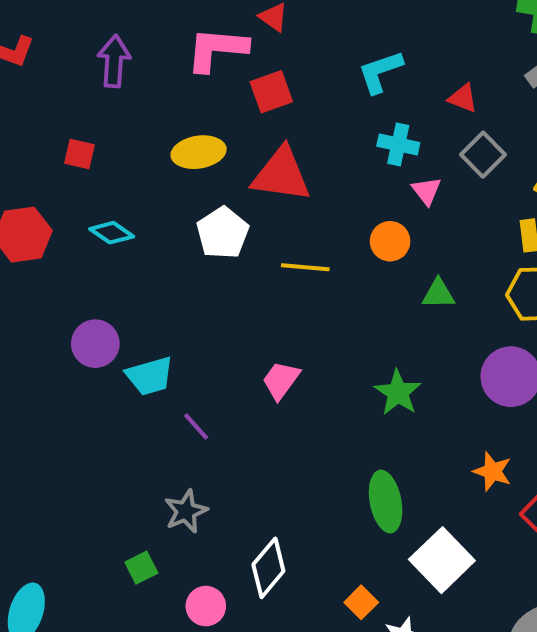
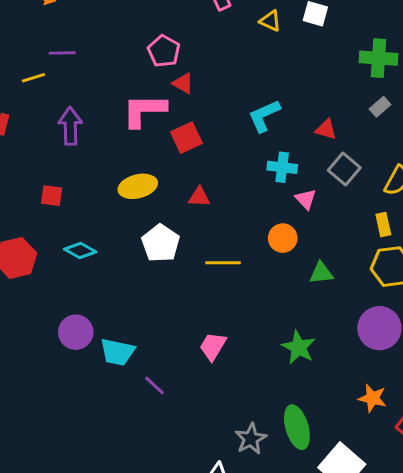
red triangle: (281, 174) -> (199, 197), size x0.5
cyan trapezoid: (150, 376) -> (117, 352), turned 33
gray star: (186, 511) -> (251, 439), moved

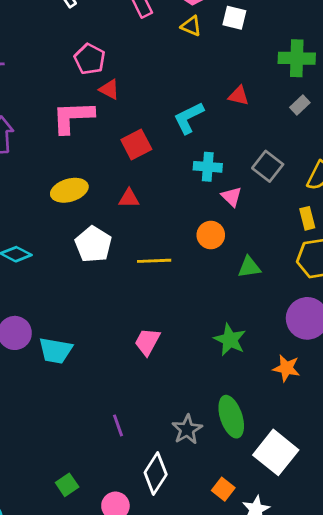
red triangle: (326, 129) -> (239, 96), moved
red square: (186, 138) -> (136, 145), moved
purple line: (154, 386) -> (118, 425), moved, turned 30
orange star: (373, 398) -> (286, 368), moved

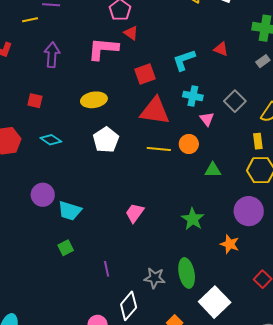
red triangle: (129, 198) -> (155, 111), moved, size x2.0
yellow line: (154, 261) -> (159, 149), moved
gray star: (187, 429) -> (155, 278), turned 30
green square: (67, 485) -> (66, 248), moved

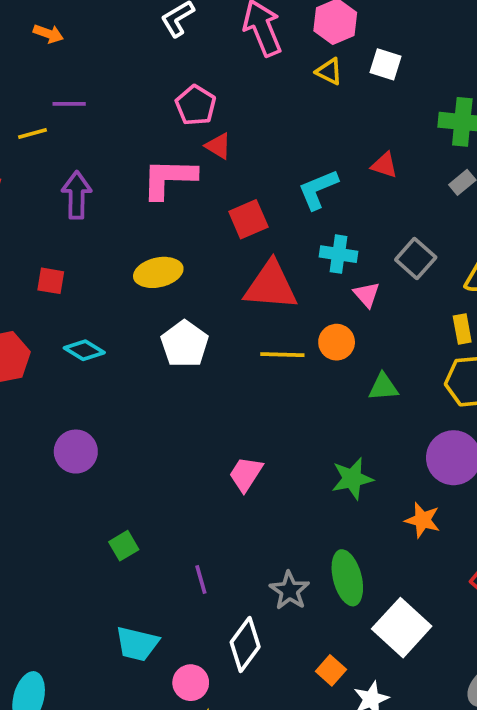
cyan trapezoid: (70, 211) -> (137, 644), moved
green star: (193, 219) -> (352, 479), turned 30
gray star: (155, 278) -> (289, 590), turned 30

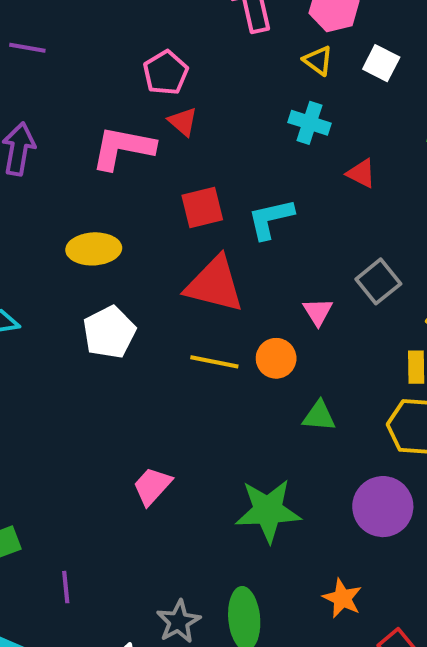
cyan L-shape: (318, 189) -> (271, 219), moved
cyan cross: (339, 254) -> (309, 123), moved
green star: (352, 479) -> (268, 511), size x1.4
orange star: (423, 520) -> (342, 598), moved
purple line: (201, 579) -> (66, 587), moved

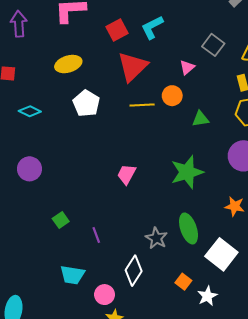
red triangle: (215, 284) -> (133, 67), turned -44
pink triangle: (318, 312) -> (187, 67), turned 35

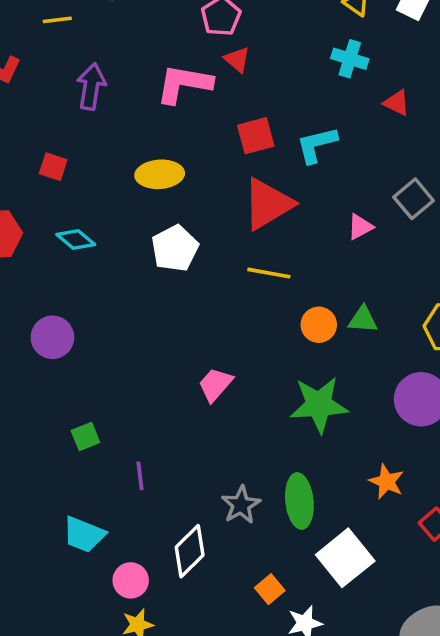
orange circle: (172, 96) -> (319, 325), moved

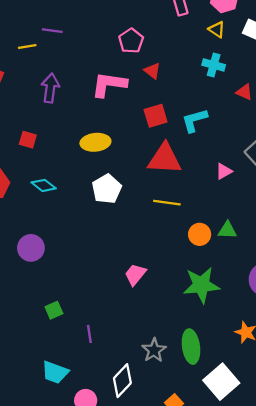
red triangle: (237, 60) -> (152, 71), moved
red triangle: (268, 204) -> (165, 159), turned 36

